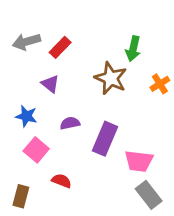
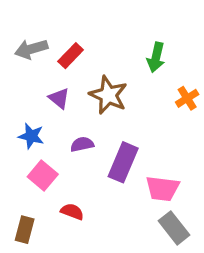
brown star: (111, 78) -> (108, 95), moved

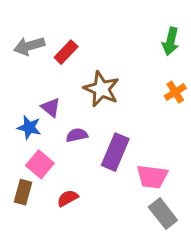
green arrow: (156, 57) -> (171, 41), moved
purple triangle: (59, 98) -> (51, 107), moved
red semicircle: (72, 212) -> (68, 198), turned -50
brown rectangle: (25, 230) -> (23, 192), moved

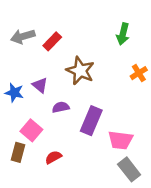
green arrow: (171, 41) -> (123, 34), moved
blue star: (29, 127) -> (14, 93), moved

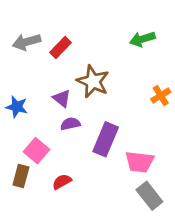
green arrow: (123, 34) -> (142, 39), turned 60
orange cross: (139, 73) -> (161, 96), moved
purple triangle: (40, 85) -> (62, 98), moved

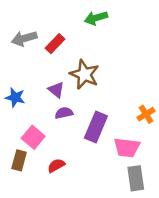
green arrow: (142, 39) -> (96, 18), moved
orange cross: (161, 96) -> (146, 114), moved
gray rectangle: (149, 196) -> (136, 178), turned 30

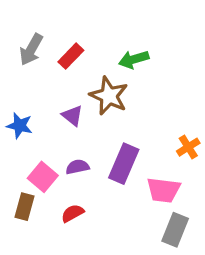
green arrow: (96, 18) -> (134, 59), moved
gray arrow: (24, 38) -> (31, 49), turned -45
purple semicircle: (64, 113) -> (77, 167), moved
gray rectangle: (136, 178) -> (175, 230), turned 30

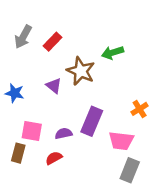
green arrow: (134, 59) -> (113, 53), moved
purple semicircle: (77, 167) -> (64, 133), moved
pink square: (43, 177) -> (32, 131), turned -30

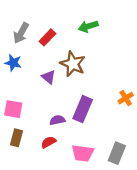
green arrow: (113, 53) -> (88, 26), moved
blue star: (15, 93) -> (13, 63), moved
pink square: (32, 131) -> (13, 109), moved
pink trapezoid: (121, 141) -> (83, 153), moved

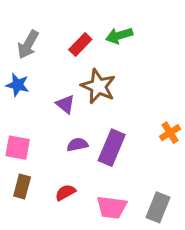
red rectangle: (47, 37) -> (80, 45), moved
purple semicircle: (57, 120) -> (77, 145), moved

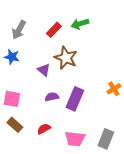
brown rectangle: (22, 186) -> (15, 125), turned -63

